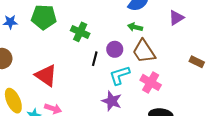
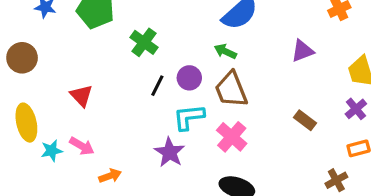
purple triangle: (176, 18) -> (302, 51), moved
red triangle: (46, 75) -> (81, 96), size x0.7

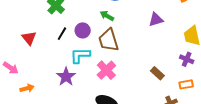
red triangle: (81, 96) -> (29, 38), moved
purple cross: (356, 109) -> (187, 59), turned -32
brown rectangle: (305, 120) -> (157, 73), moved

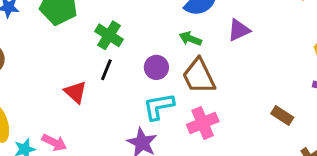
purple triangle: (156, 20) -> (239, 30), moved
black line: (62, 34) -> (106, 70), moved
pink cross: (106, 70) -> (203, 123), turned 30

